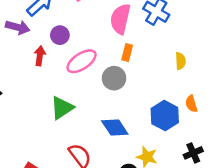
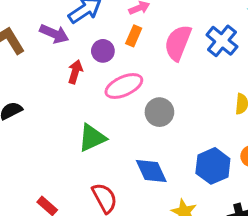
orange rectangle: (127, 52) -> (134, 36), moved

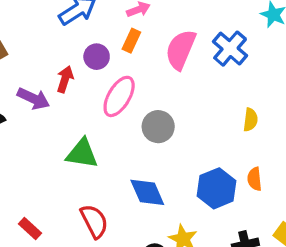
purple arrow: (54, 34) -> (33, 99), moved
pink ellipse: (124, 86) -> (119, 96), turned -36
green triangle: (92, 138) -> (82, 154), turned 32

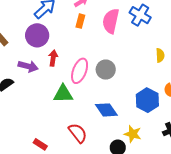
purple circle: (97, 57) -> (37, 35), moved, size x1.5
red arrow: (65, 79) -> (53, 58), moved
pink ellipse: (119, 96) -> (80, 71), moved

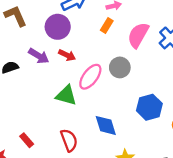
red arrow: (53, 58) -> (67, 55), turned 91
gray circle: (106, 70) -> (120, 67), moved
blue hexagon: (147, 100) -> (149, 107), moved

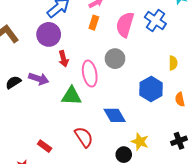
red arrow: (67, 55) -> (63, 59), turned 63
purple arrow: (39, 56) -> (39, 79), moved
pink ellipse: (90, 77) -> (90, 74), turned -35

